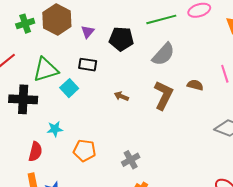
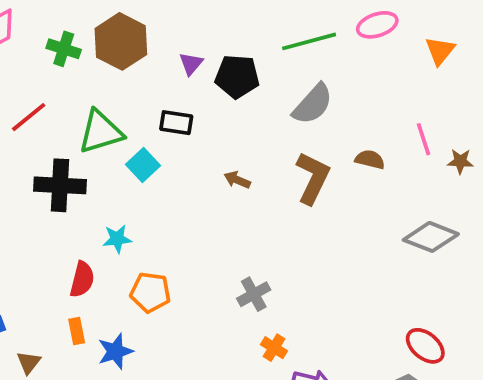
green cross: (25, 24) -> (64, 49), turned 36
purple triangle: (88, 32) -> (191, 64), moved
orange pentagon: (85, 151) -> (150, 292), moved

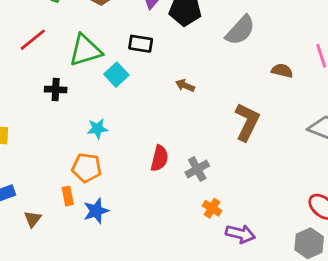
brown L-shape: (313, 178) -> (247, 122), moved
black cross: (60, 185) -> (56, 90), size x0.6
red semicircle: (82, 279) -> (159, 158), moved
orange pentagon: (150, 292) -> (87, 168), moved

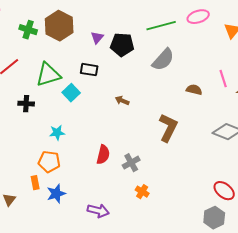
purple arrow: (240, 234) -> (98, 211), moved

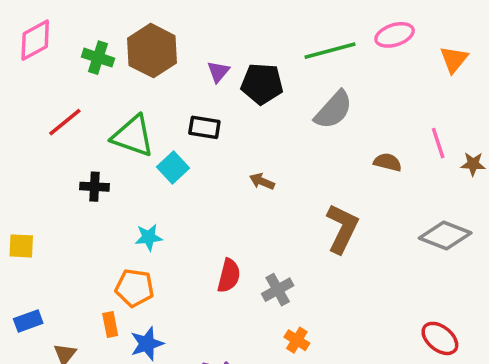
green triangle: (48, 75) -> (133, 136), turned 36

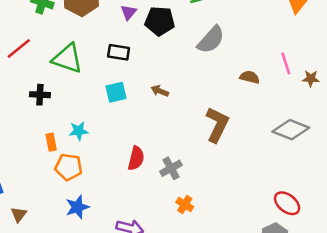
cyan square: (173, 167) -> (116, 92), moved, turned 30
orange rectangle: (110, 324) -> (51, 142), moved

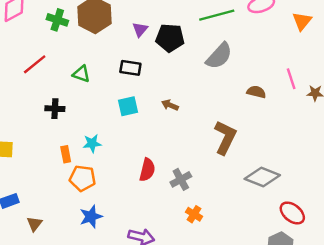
green triangle: (67, 58) -> (81, 74), size x0.6
gray diamond: (291, 130) -> (262, 177), moved

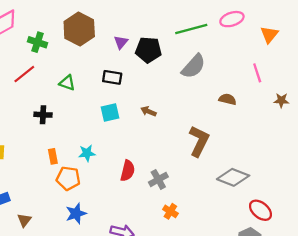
green cross: (57, 20) -> (37, 42), moved
pink line: (291, 79) -> (257, 73), moved
cyan star: (92, 143) -> (87, 153), moved

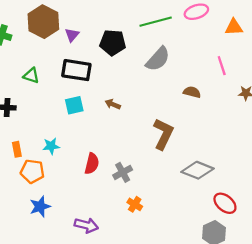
orange triangle: (269, 34) -> (234, 27), turned 48
purple triangle: (121, 42) -> (72, 35), moved
black rectangle: (112, 77) -> (76, 70), size x1.5

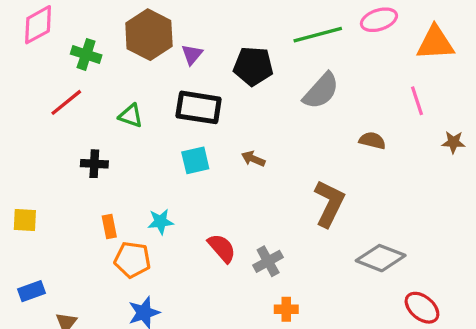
orange triangle: (234, 27) -> (435, 43), size x1.4
red semicircle: (92, 164) -> (222, 248), turned -55
orange cross: (135, 204) -> (286, 309), turned -32

